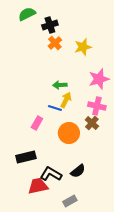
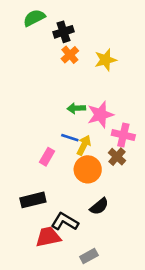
pink star: (99, 79) -> (100, 115), moved
yellow arrow: (66, 100) -> (84, 145), moved
black semicircle: (78, 171) -> (99, 206), moved

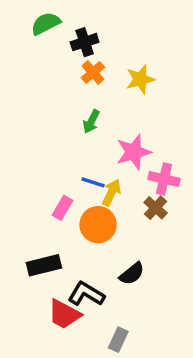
green arrow: (76, 108) -> (91, 122), moved, turned -60
orange circle: (88, 169) -> (98, 225), moved
red trapezoid: (48, 237) -> (64, 314), turned -140
gray rectangle: (89, 256) -> (118, 340), turned -36

